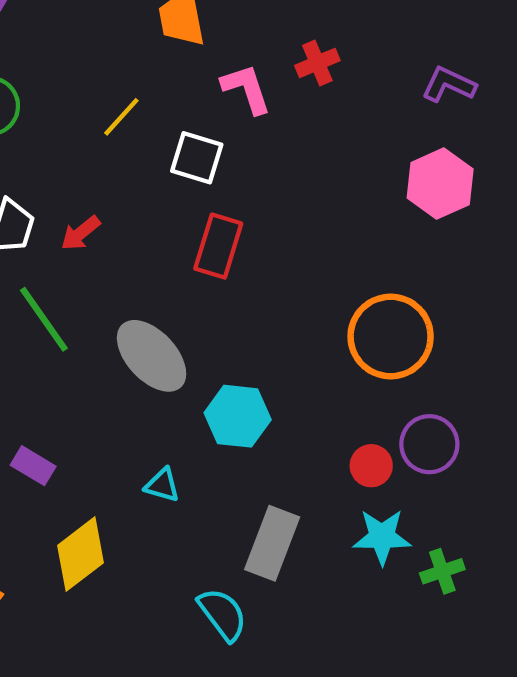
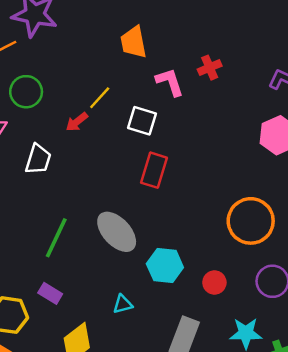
red arrow: (80, 233) -> (77, 122), moved
green line: (44, 319) -> (56, 238), moved, turned 60
red circle: (371, 466) -> (214, 282), moved
cyan triangle: (162, 485) -> (123, 304), turned -30

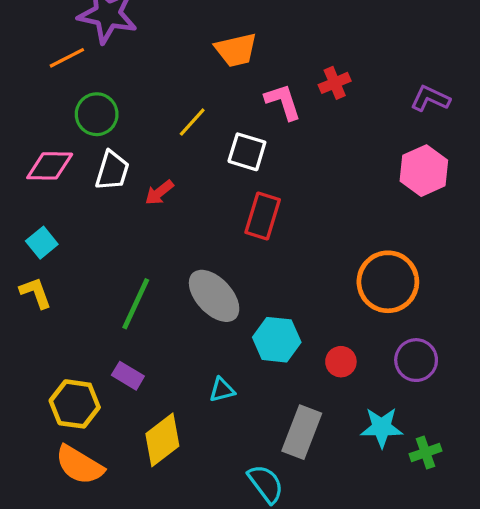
orange trapezoid: (134, 42) -> (236, 50), turned -92
red arrow: (77, 122) -> (159, 193), moved
white trapezoid: (38, 159) -> (112, 171), moved

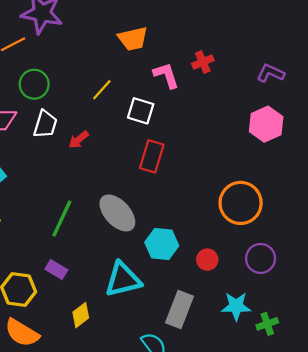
cyan triangle: (222, 390) -> (123, 280), size x2.0
yellow diamond: (162, 440) -> (81, 315), size x0.7

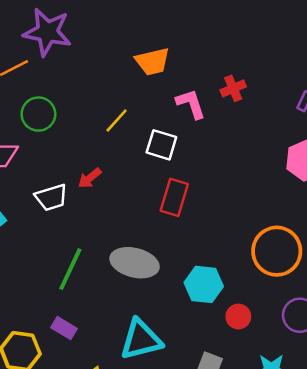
white trapezoid: (45, 124) -> (51, 197), moved, turned 56
gray ellipse: (117, 213) -> (135, 263), turned -33
cyan hexagon: (162, 244) -> (204, 284), moved

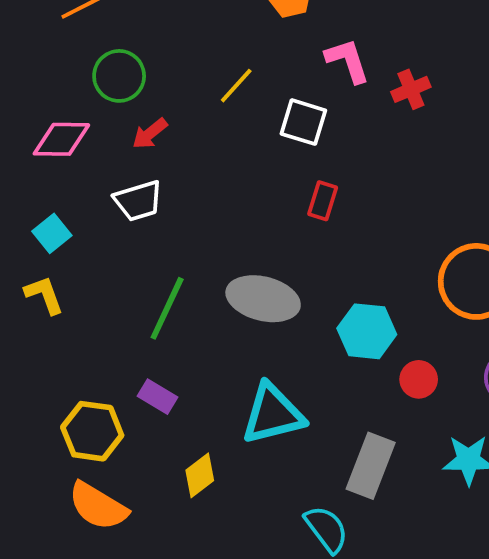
red cross: (233, 88) -> (411, 89), moved
red arrow: (90, 178) -> (150, 134), moved
red rectangle: (174, 197) -> (323, 201), size x0.7

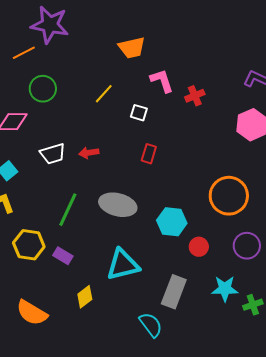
white square: (303, 122) -> (139, 113), size x0.7
red arrow: (150, 134) -> (89, 153), moved, turned 30
yellow hexagon: (92, 431) -> (29, 245), moved

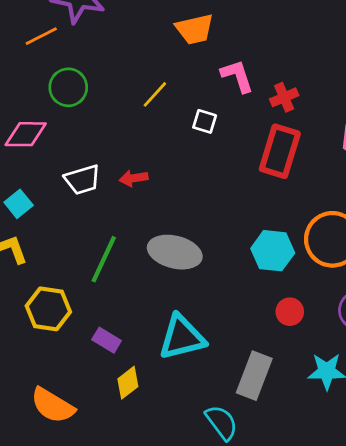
red rectangle: (149, 154) -> (280, 151), moved, size x1.8
cyan hexagon: (172, 222) -> (273, 251), moved
purple rectangle: (63, 256) -> (107, 340), moved

